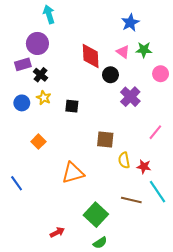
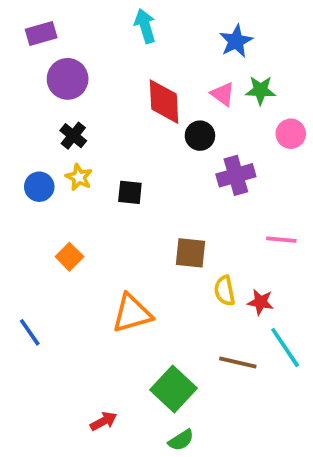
cyan arrow: (49, 14) -> (145, 26), moved
purple rectangle: (23, 64) -> (41, 33), moved
purple cross: (130, 97) -> (236, 175), turned 30
pink line: (155, 132) -> (281, 240), turned 56

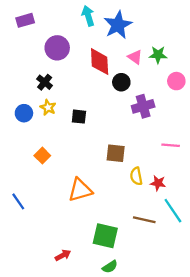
blue star: (236, 41) -> (118, 25), moved, size x1.4
purple circle: (68, 79) -> (57, 48), moved
green square: (173, 389) -> (105, 236), turned -30

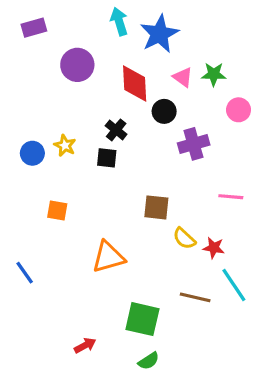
black cross: (45, 82) -> (116, 130), moved
orange square: (42, 156) -> (57, 211), turned -35
yellow semicircle: (136, 176) -> (184, 238), turned -36

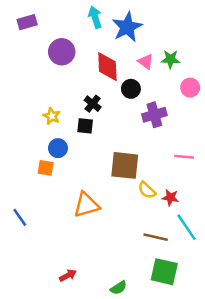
blue circle: (32, 153) -> (58, 148), moved
brown square: (156, 207) -> (125, 165), size x1.4
green square: (142, 319) -> (164, 272), moved

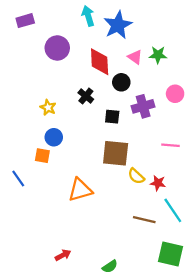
pink circle: (190, 88) -> (175, 94), moved
black square: (85, 126) -> (112, 117), moved
blue line: (20, 217) -> (18, 178), moved
green square: (164, 272) -> (171, 254), moved

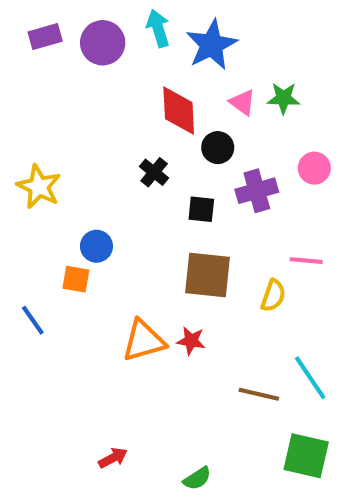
purple circle: (57, 48) -> (103, 43), moved
yellow star: (48, 107) -> (39, 187), moved, size x1.5
yellow semicircle: (136, 176) -> (273, 296), moved, turned -114
red star: (158, 183) -> (191, 341), moved

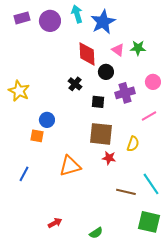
pink line: (306, 261) -> (149, 116), moved, turned -35
blue line: (33, 320) -> (24, 174), moved, turned 63
red star: (191, 341) -> (109, 158), moved

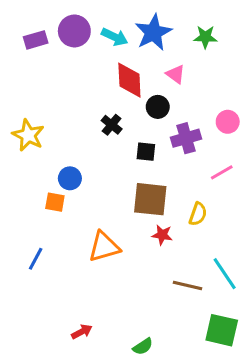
cyan arrow: (77, 14) -> (115, 37), moved, turned 132
purple rectangle: (22, 18) -> (36, 40), moved
green star: (138, 48) -> (205, 37), moved

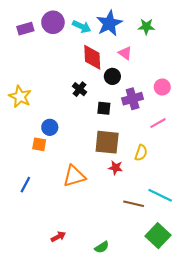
cyan line: (225, 274) -> (160, 195), turned -30
green square: (222, 330) -> (158, 236), turned 30

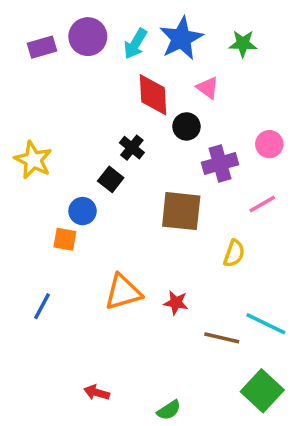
cyan arrow: (82, 27) -> (135, 44), turned 96
black square: (104, 108) -> (111, 179), moved, turned 32
brown square: (107, 142) -> (181, 211), moved
red star: (116, 168) -> (176, 303), moved
red arrow: (58, 237) -> (97, 393), turned -136

